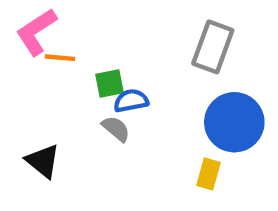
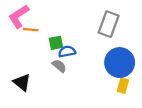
yellow rectangle: (208, 174) -> (123, 86), moved

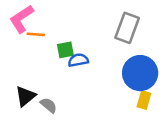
gray semicircle: (59, 66) -> (49, 105), moved
black triangle: (22, 82) -> (25, 96), turned 42

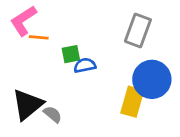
black triangle: (25, 96) -> (28, 105), size x1.4
yellow rectangle: (144, 100) -> (132, 102), moved, size x1.5

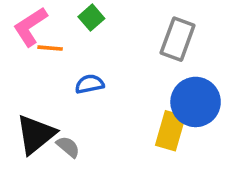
green square: (71, 54) -> (91, 18), moved, turned -30
blue semicircle: (85, 65) -> (90, 84), moved

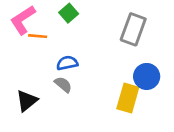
blue circle: (196, 102) -> (147, 76), size x0.7
black triangle: (36, 134) -> (27, 101), size x0.7
gray semicircle: (68, 147) -> (63, 85), moved

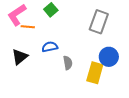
gray semicircle: (63, 85) -> (68, 63), moved, turned 40
black triangle: (27, 101) -> (20, 57), moved

